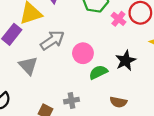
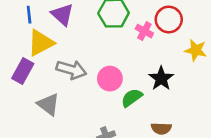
gray arrow: (52, 40) -> (71, 70), turned 60

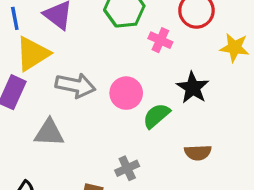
pink cross: (144, 31) -> (160, 40), moved
gray triangle: (48, 104) -> (49, 133), turned -30

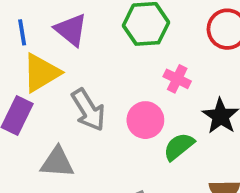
pink cross: (160, 40) -> (177, 79), moved
gray arrow: (75, 85) -> (88, 110), turned 45

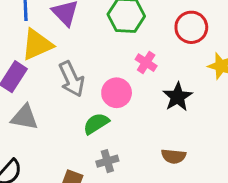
green semicircle: (179, 147) -> (96, 124), moved
gray triangle: (57, 162) -> (25, 117), moved

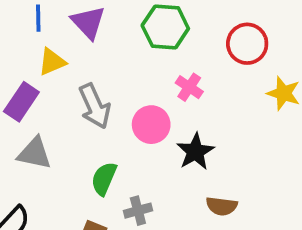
yellow triangle: (37, 45) -> (52, 62), size x0.7
black star: (178, 97) -> (195, 152), moved
green semicircle: (96, 124) -> (104, 179), moved, turned -36

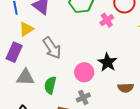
pink cross: (189, 87) -> (107, 20), moved, turned 32
pink circle: (151, 125) -> (84, 72), moved
green semicircle: (104, 179) -> (50, 85), moved

